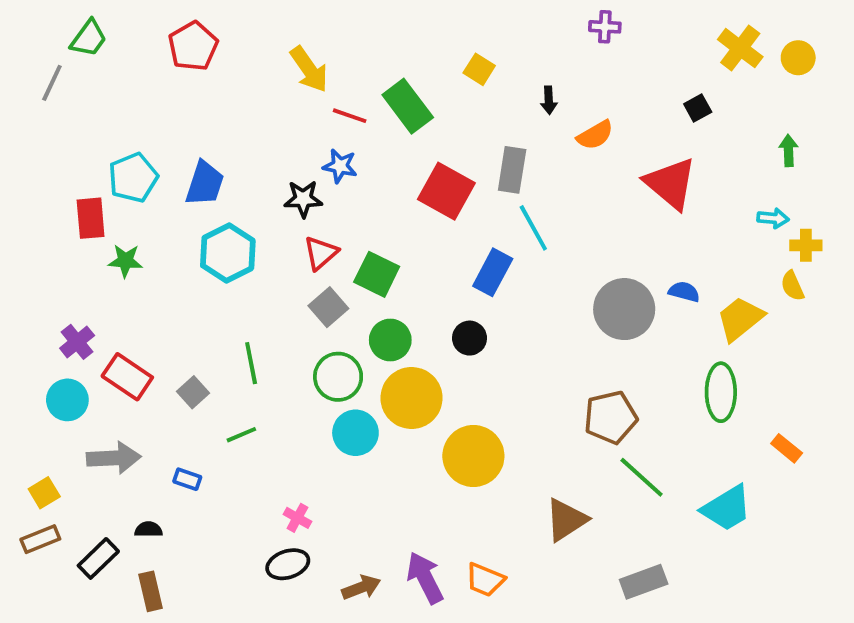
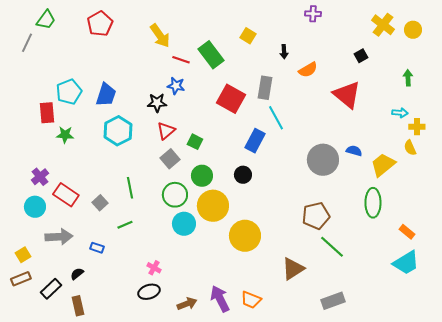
green square: (377, 274) -> (195, 142), size x0.7
cyan trapezoid: (727, 508) -> (406, 263), moved
black semicircle: (149, 529) -> (77, 274), turned -40

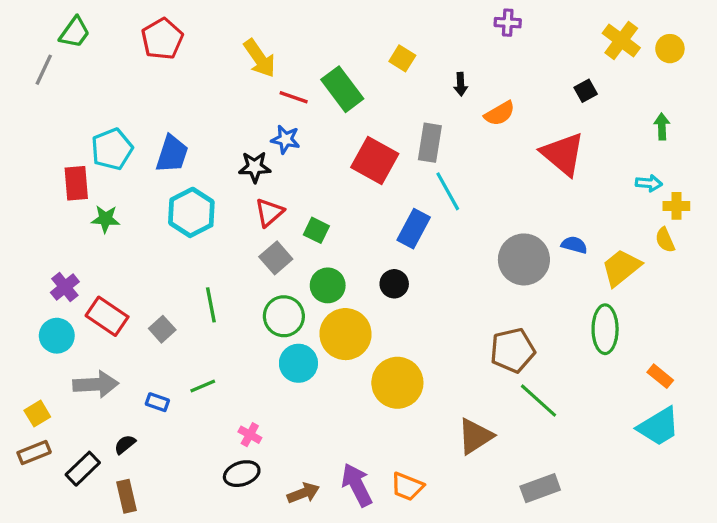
green line: (125, 225) -> (203, 386), moved

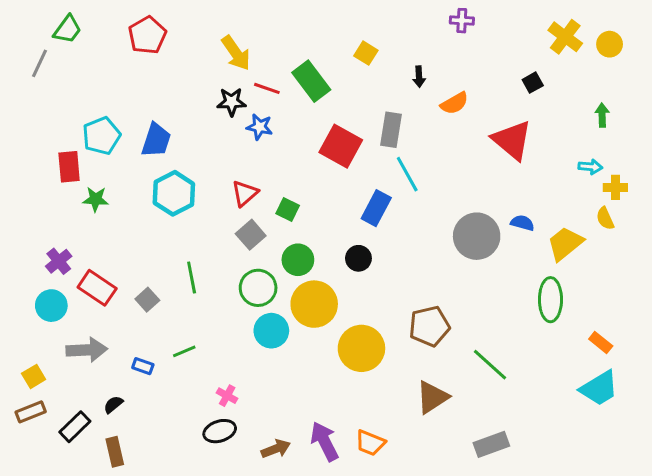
black star: (255, 167) -> (231, 102), moved
brown pentagon: (513, 350) -> (429, 326), moved

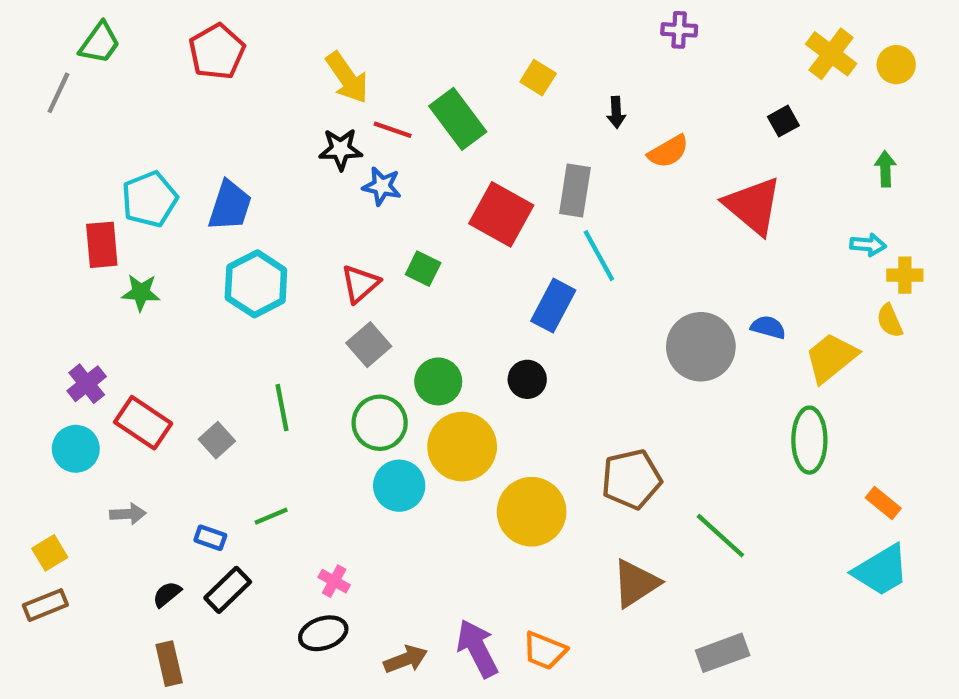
green square: (288, 210) -> (423, 269), moved
gray arrow: (87, 350) -> (128, 514), size x0.6
black rectangle: (75, 427) -> (228, 590), moved

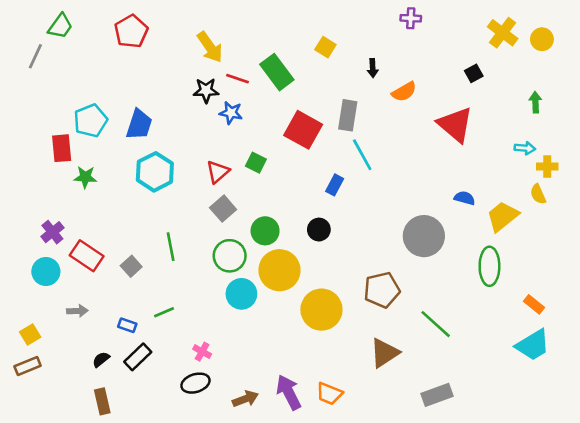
blue rectangle: (553, 306) -> (335, 185), size x0.7
gray circle: (701, 347) -> (424, 236), moved

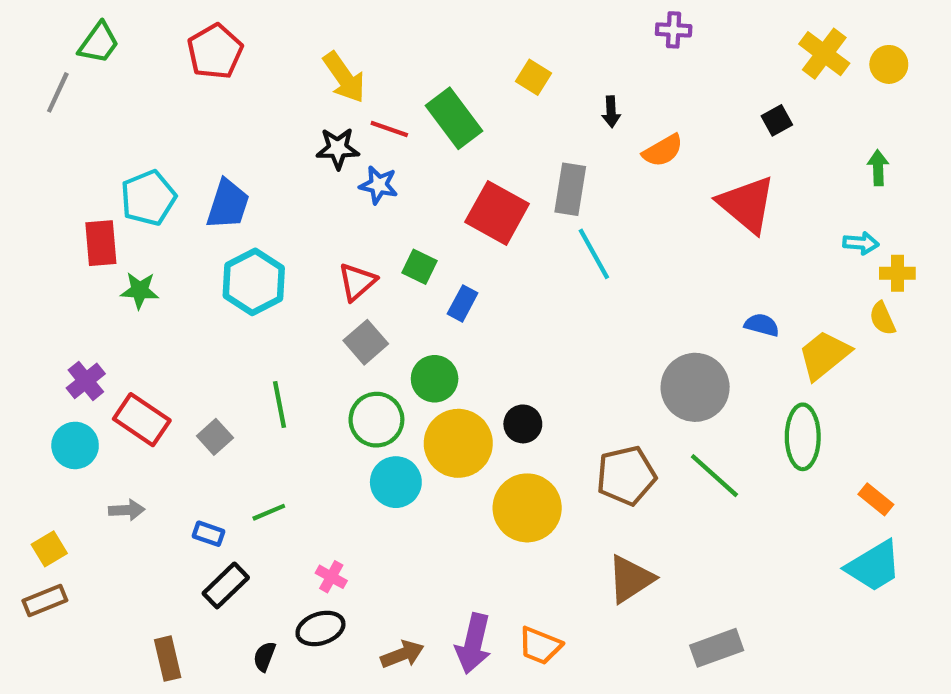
blue rectangle: (335, 185) -> (463, 303), moved
black circle: (319, 230) -> (523, 424), moved
green line: (436, 324) -> (714, 476), moved
black semicircle: (101, 359) -> (264, 656), moved, turned -30
purple arrow: (289, 392) -> (473, 644), turned -140

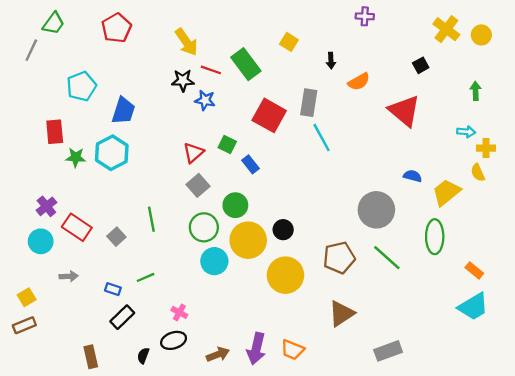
cyan pentagon: (148, 198) -> (81, 86), moved
cyan hexagon: (254, 282) -> (112, 153), moved
blue rectangle: (463, 303) -> (250, 164), turned -66

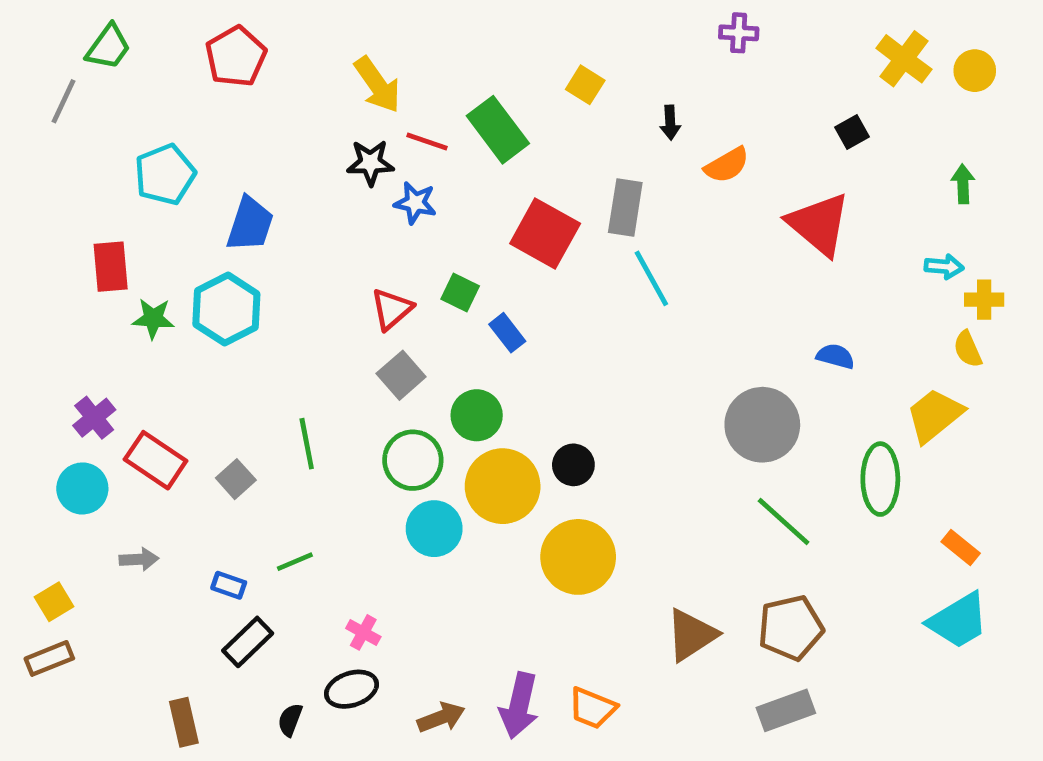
yellow trapezoid: (446, 192) -> (935, 415), moved
brown pentagon: (339, 258) -> (791, 628), moved

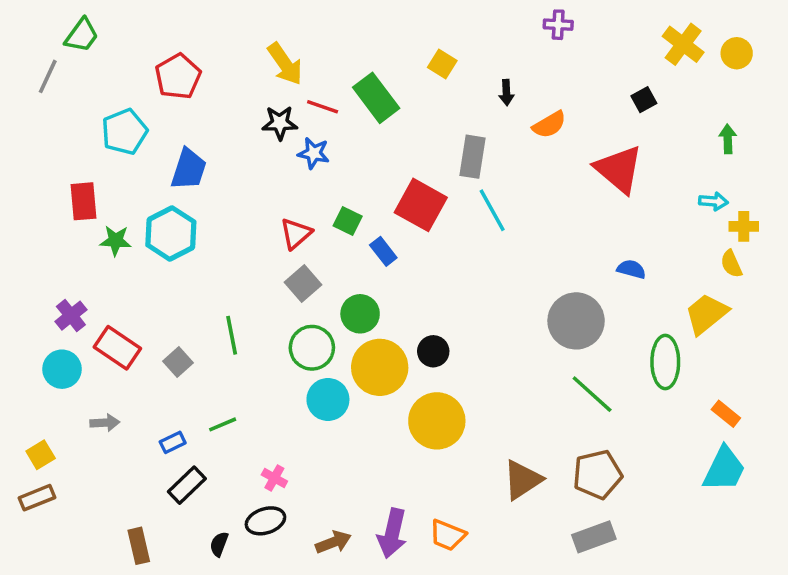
red pentagon: (236, 56) -> (178, 76), moved
red square: (545, 234) -> (421, 205), moved
blue rectangle: (229, 585) -> (173, 442), turned -45
cyan trapezoid: (958, 621) -> (724, 469), turned -33

